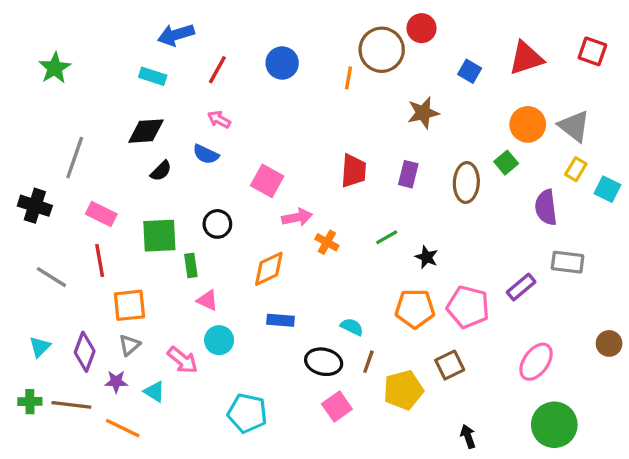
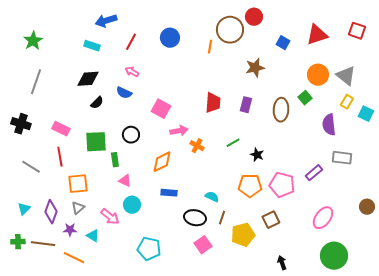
gray line: (75, 158) -> (36, 82), moved

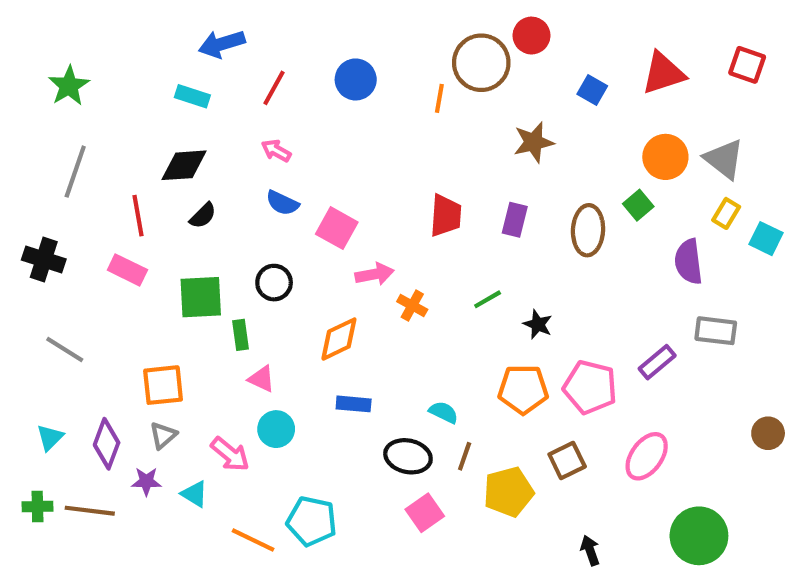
blue semicircle: (124, 93) -> (282, 203), moved
red line: (60, 157) -> (138, 216), moved
pink ellipse: (323, 218) -> (647, 456), moved
orange line: (74, 258) -> (253, 540), moved

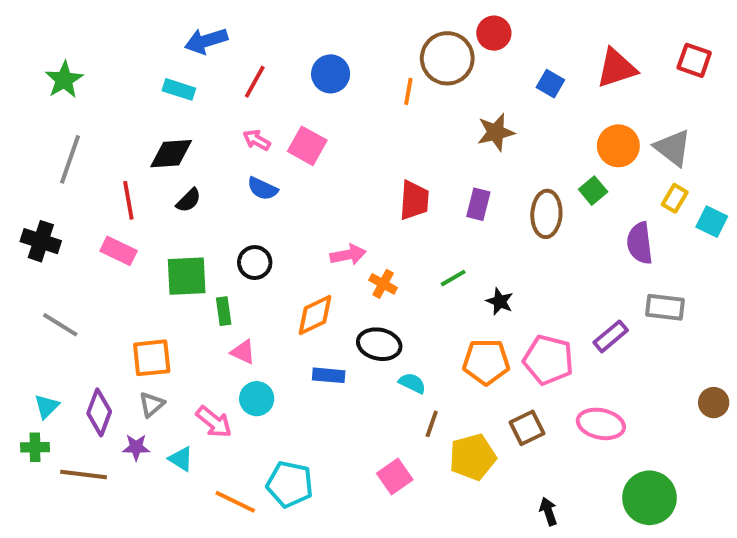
pink square: (337, 228) -> (307, 146), moved
black ellipse: (408, 456) -> (379, 344), moved
pink ellipse: (647, 456) -> (601, 424), turned 66
green cross: (37, 507) -> (35, 447), moved

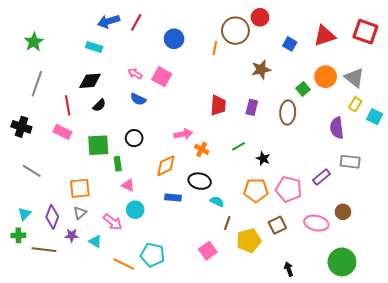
red square: (694, 60) -> (365, 32), size x1.4
red line: (255, 82) -> (136, 22), moved
green square: (593, 191) -> (303, 89), moved
brown circle: (714, 403) -> (343, 212), moved

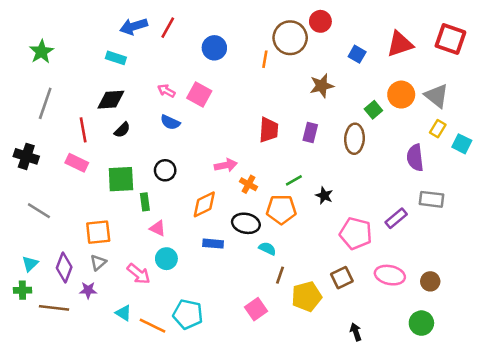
orange pentagon: (256, 190) -> (281, 209), moved
brown circle: (343, 212) -> (430, 281), moved
cyan triangle: (95, 241) -> (123, 313), moved
green circle: (342, 262) -> (421, 323), size x0.7

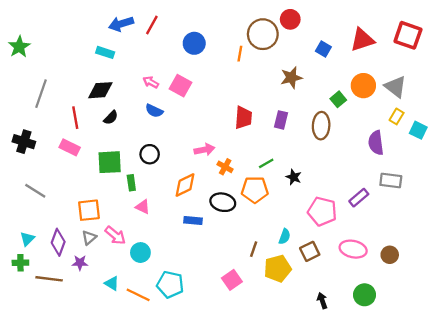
green star: (41, 52) -> (19, 47), moved
cyan semicircle: (267, 249) -> (285, 237), moved, turned 84
cyan circle: (166, 259) -> (140, 253), moved
pink arrow: (139, 274) -> (115, 235), moved
green circle: (421, 323) -> (365, 295), moved

